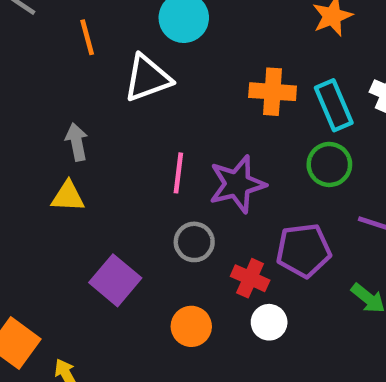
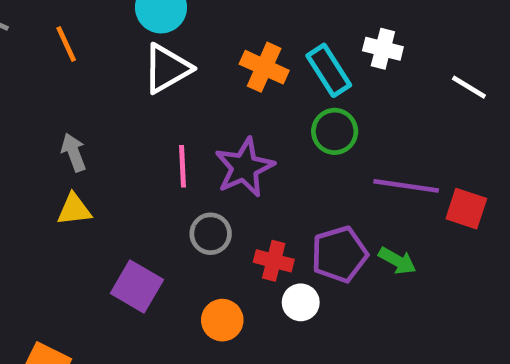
white triangle: (147, 78) -> (167, 68), moved
orange cross: (273, 92) -> (264, 67), turned 30
purple pentagon: (304, 250) -> (339, 254), moved

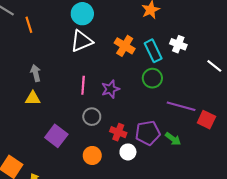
orange line: (66, 44) -> (29, 25), moved
purple star: (244, 167) -> (110, 89), size x0.7

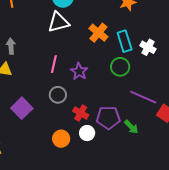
white cross: (178, 44) -> (148, 47), moved
purple star: (110, 89) -> (79, 71), turned -30
orange circle: (92, 155) -> (61, 139), moved

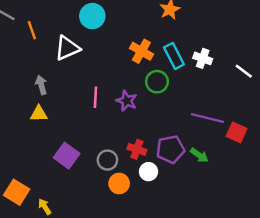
white triangle: (58, 22) -> (67, 48), moved
green circle: (120, 67) -> (157, 82), moved
gray circle: (58, 95) -> (107, 160), moved

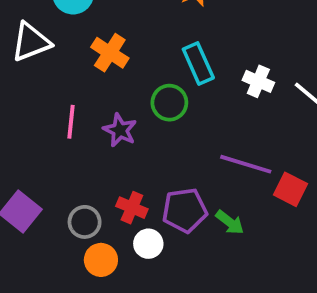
orange cross: (141, 51) -> (110, 53), moved
white cross: (203, 58) -> (258, 81), moved

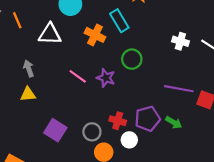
white triangle: (31, 42) -> (50, 34), turned 30
cyan rectangle: (198, 63) -> (119, 21), moved
pink line: (71, 122) -> (78, 76), turned -54

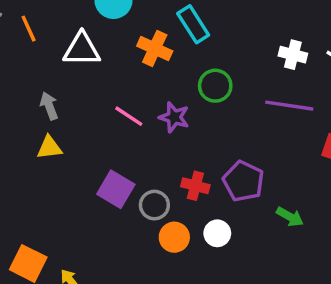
purple line: (179, 89) -> (289, 106), moved
purple pentagon: (148, 119) -> (243, 181), turned -30
green arrow: (174, 122) -> (290, 217), moved
purple square: (55, 130) -> (116, 189), moved
white circle: (129, 140) -> (217, 233), moved

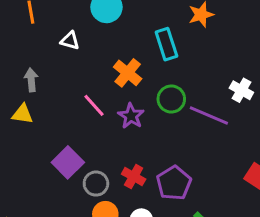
orange cross: (155, 48) -> (128, 73), moved
white triangle: (82, 49) -> (70, 41), size x0.6
purple line: (289, 106) -> (209, 116), moved

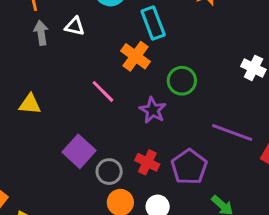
cyan rectangle: (166, 44) -> (153, 23), moved
gray arrow: (31, 80) -> (41, 33), moved
purple star: (131, 116) -> (153, 110), moved
purple line: (209, 116) -> (232, 132), moved

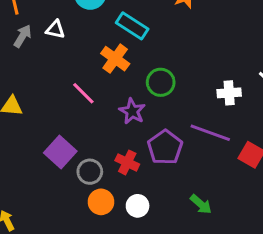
cyan rectangle: (153, 23) -> (132, 26), turned -36
gray arrow: (41, 33) -> (22, 36), turned 40
white cross: (253, 68) -> (229, 93), moved, turned -30
purple pentagon: (189, 167) -> (165, 147), moved

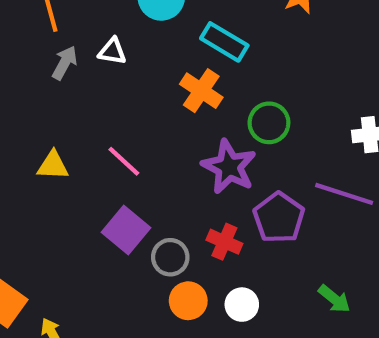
pink line: (83, 93) -> (124, 161), moved
purple star: (132, 111) -> (229, 167), size x1.4

